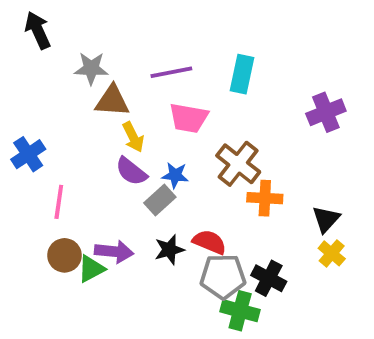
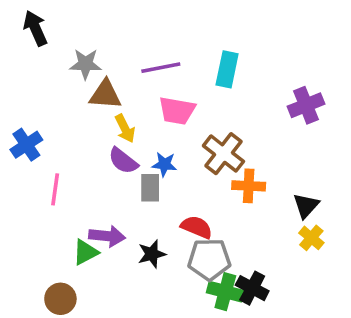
gray rectangle: (160, 200) -> (150, 188), turned -48
black star: (169, 250) -> (152, 254), moved
brown circle: (64, 255) -> (60, 299), moved
black cross: (269, 278) -> (252, 288), moved

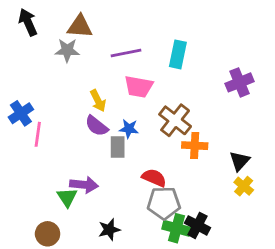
brown triangle: (105, 94) -> (80, 26), moved
pink line: (55, 189) -> (38, 134), moved
green triangle: (86, 252) -> (67, 197), turned -35
black star: (152, 254) -> (109, 230), moved

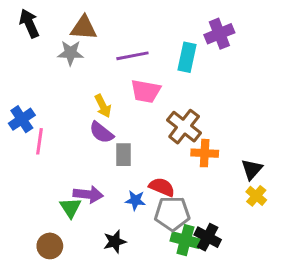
purple cross: (240, 82) -> (219, 34), moved
blue star: (129, 129) -> (135, 200), moved

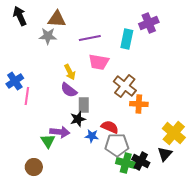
black triangle: (252, 169) -> (165, 154), moved
yellow cross: (256, 196) -> (174, 133), size x1.6
black star: (115, 242) -> (78, 119), moved

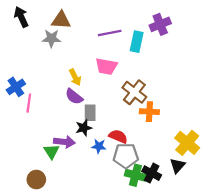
purple line: (90, 38) -> (110, 33), moved

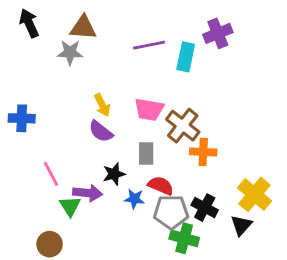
pink trapezoid: (106, 66) -> (149, 110), moved
blue cross: (16, 87) -> (22, 118), turned 36
pink line: (29, 103) -> (51, 174), moved, turned -36
gray rectangle: (90, 113) -> (146, 153), moved
black cross: (152, 173) -> (205, 208), moved

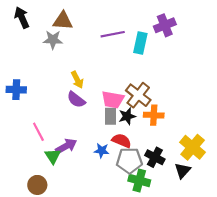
pink trapezoid: (149, 110) -> (113, 100), moved
black star: (114, 174) -> (127, 116), moved
purple arrow: (88, 193) -> (66, 146), turned -35

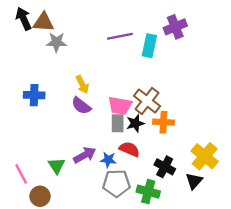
brown triangle: (63, 21) -> (44, 22), moved
blue cross: (16, 90) -> (34, 95), moved
pink line: (38, 132) -> (21, 174), moved
purple arrow: (66, 146) -> (85, 155), moved
gray pentagon: (129, 161) -> (116, 183), moved

